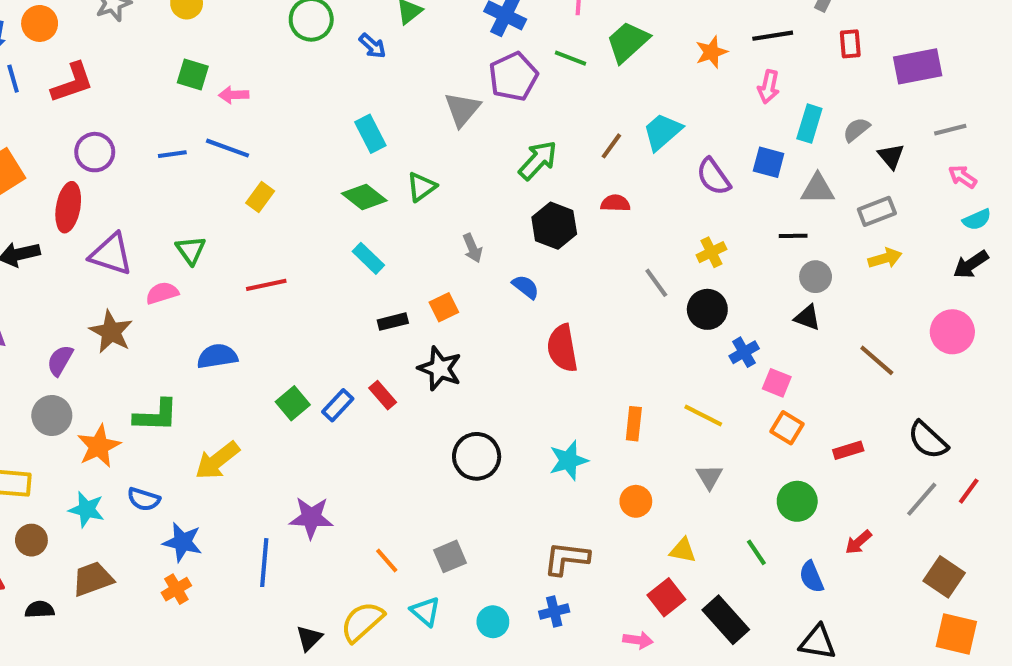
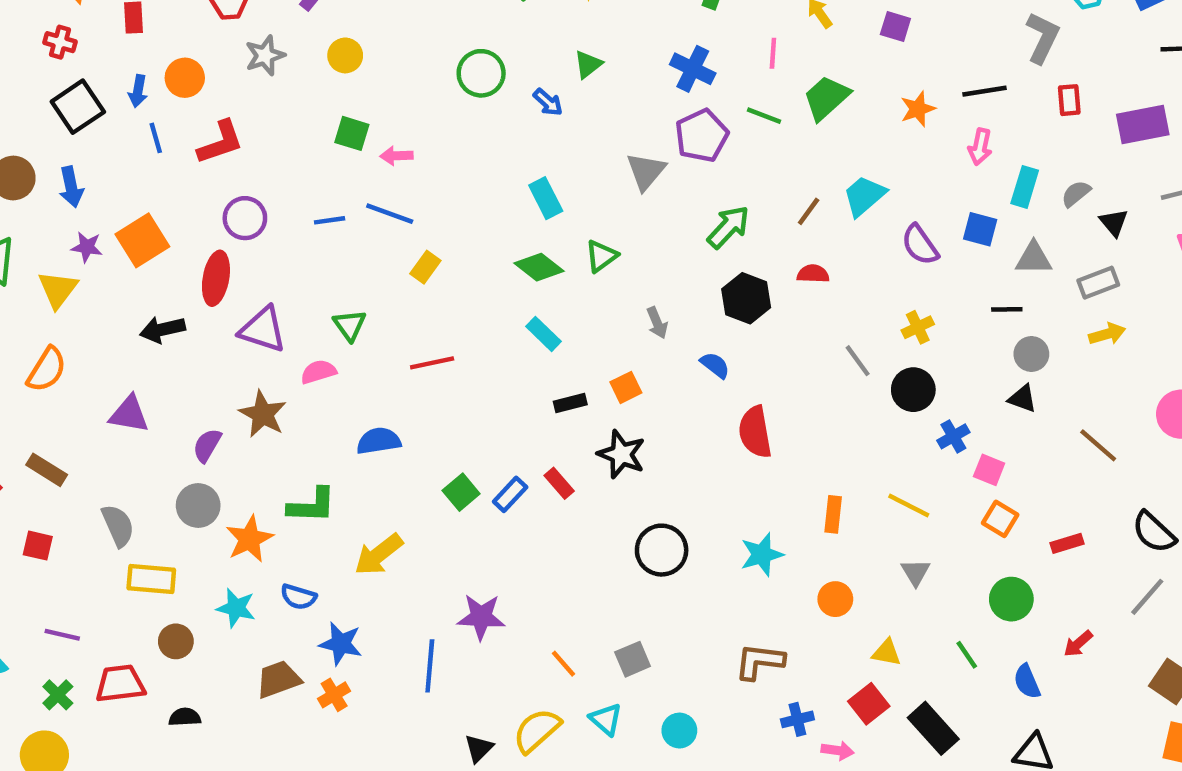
brown trapezoid: (93, 579) -> (278, 679), moved
blue cross: (554, 612) -> (797, 719), moved

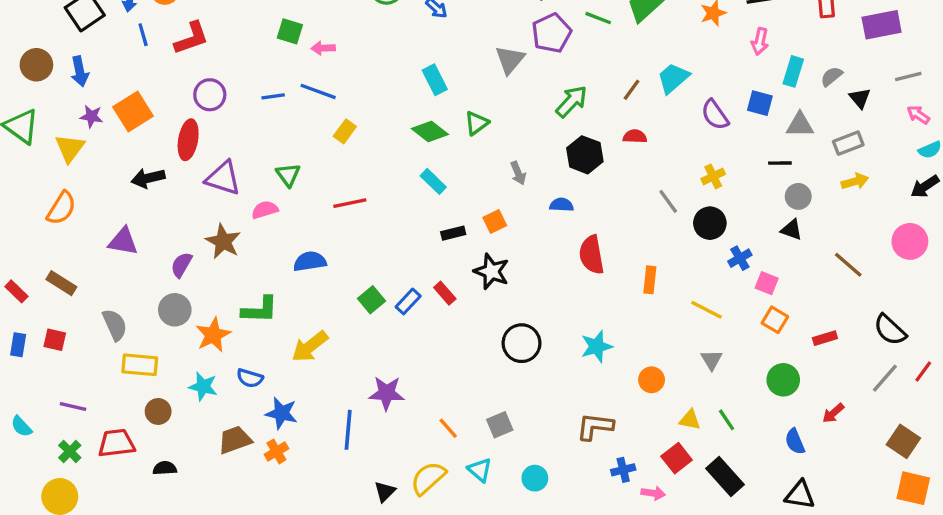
blue semicircle: (715, 365) -> (562, 205), turned -35
orange rectangle: (833, 514) -> (650, 280), moved
green line: (967, 655) -> (727, 420), moved

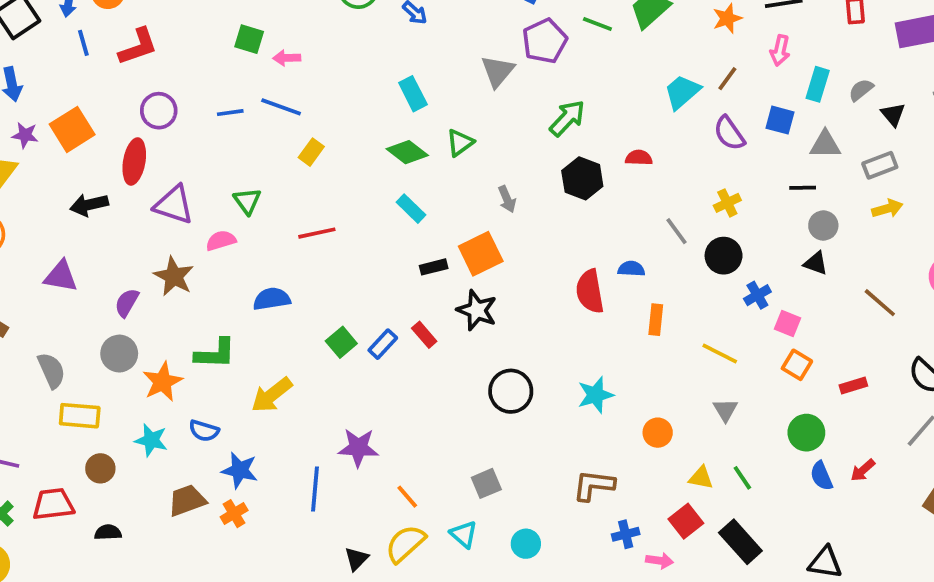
brown line: (632, 90) -> (727, 79), moved
blue semicircle: (562, 205) -> (631, 269), moved
orange square: (495, 221) -> (481, 254), size x1.6
orange line: (448, 428) -> (407, 497), moved
blue semicircle: (795, 441) -> (821, 476), moved

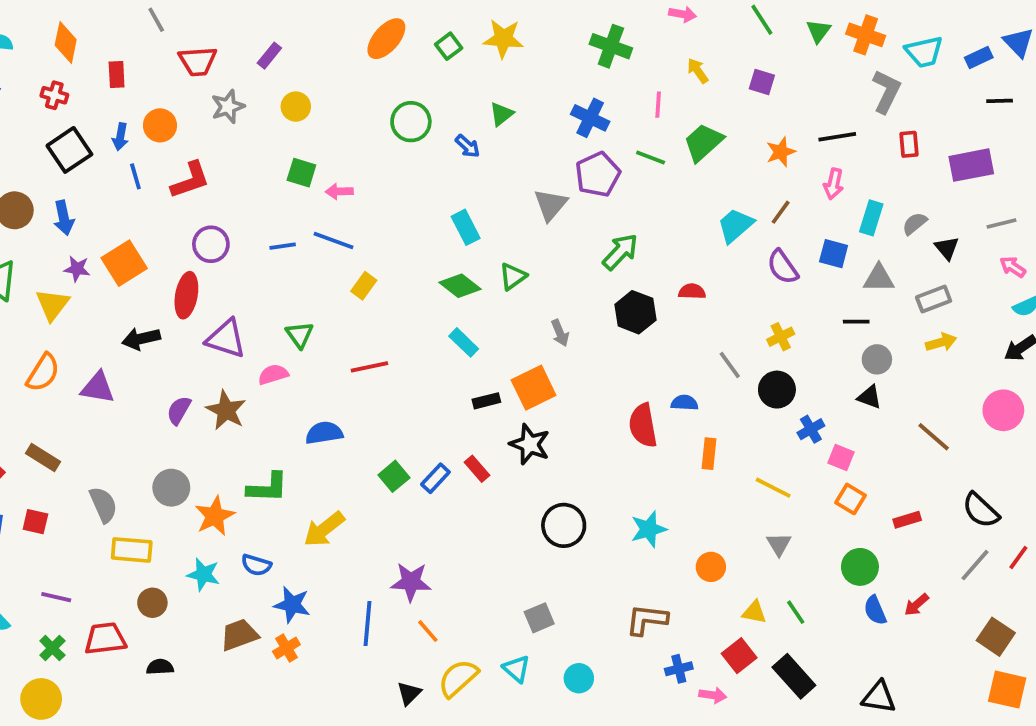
purple triangle: (61, 276) -> (98, 388), moved
purple semicircle: (127, 303) -> (179, 410), moved
orange line: (407, 497) -> (428, 631), moved

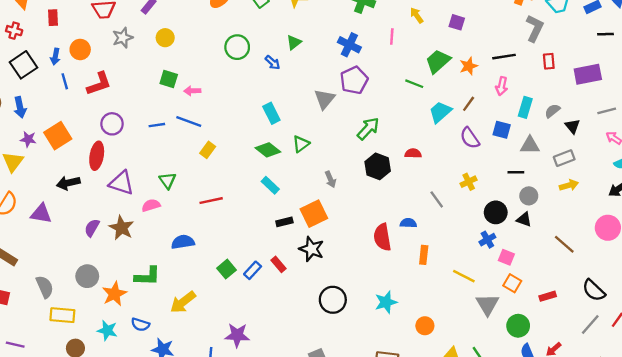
green trapezoid: (703, 142) -> (438, 61), moved
green line: (651, 157) -> (414, 84), moved
black circle: (777, 390) -> (496, 212), moved
gray triangle: (779, 544) -> (487, 304), moved, size x1.5

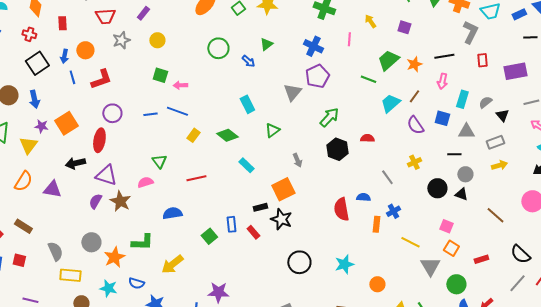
green diamond: (268, 150) -> (227, 135), moved
purple triangle: (121, 183) -> (106, 175), moved
black rectangle: (284, 222) -> (260, 207), moved
blue cross: (487, 240) -> (393, 211), moved
blue rectangle: (253, 270) -> (231, 224), moved, turned -49

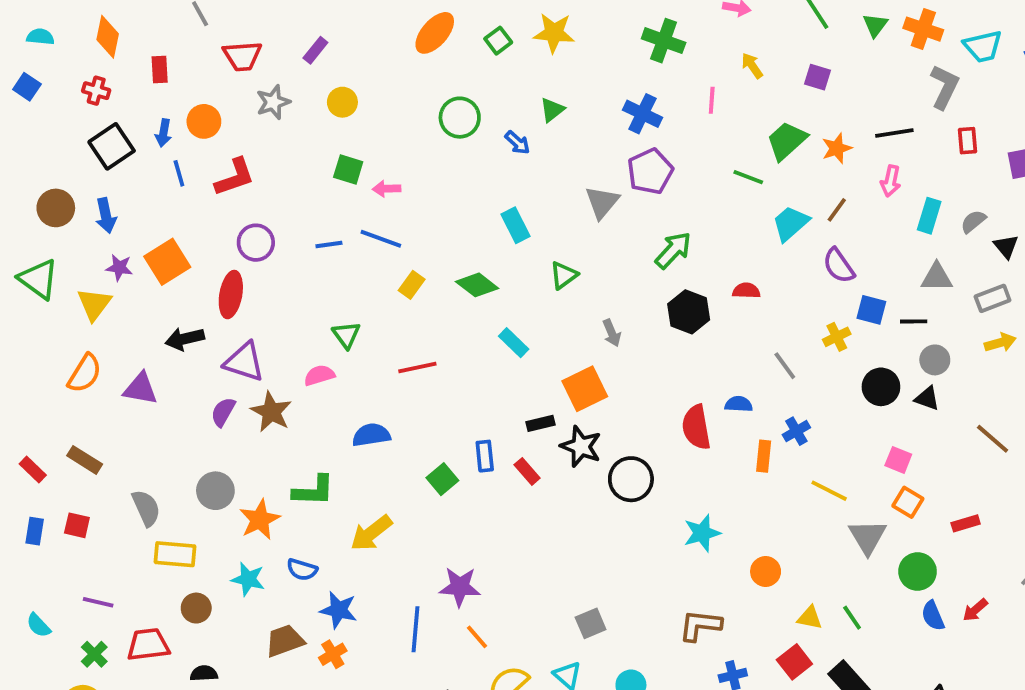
blue square: (442, 118) -> (871, 310), moved
black circle: (299, 262) -> (631, 479), moved

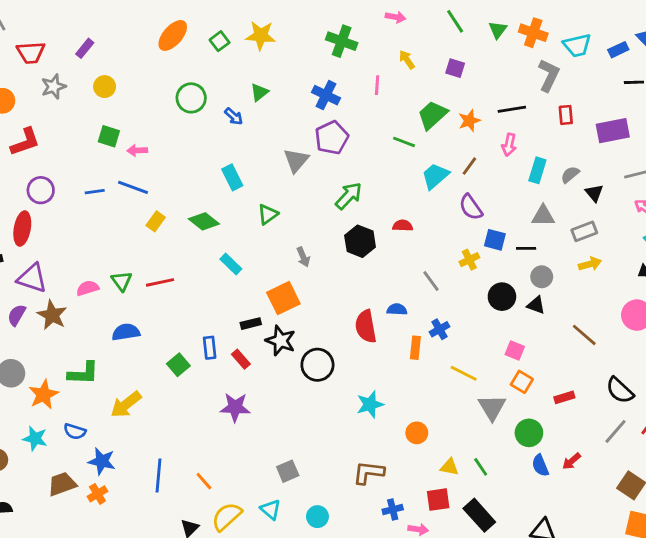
green triangle: (346, 335) -> (122, 281), moved
purple star: (460, 587) -> (235, 407), moved
red square: (794, 662) -> (438, 500), turned 30

